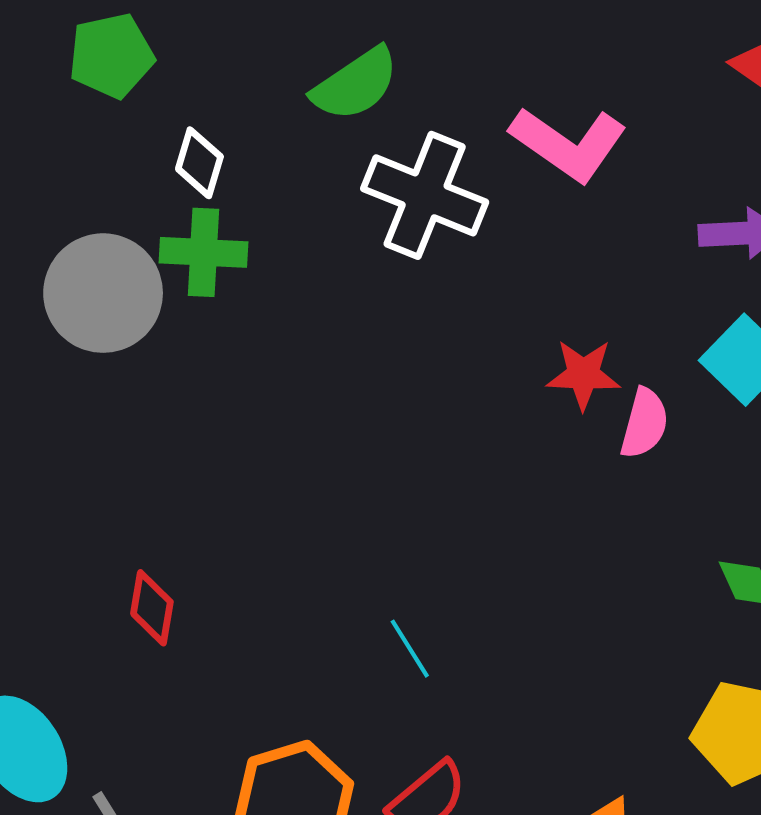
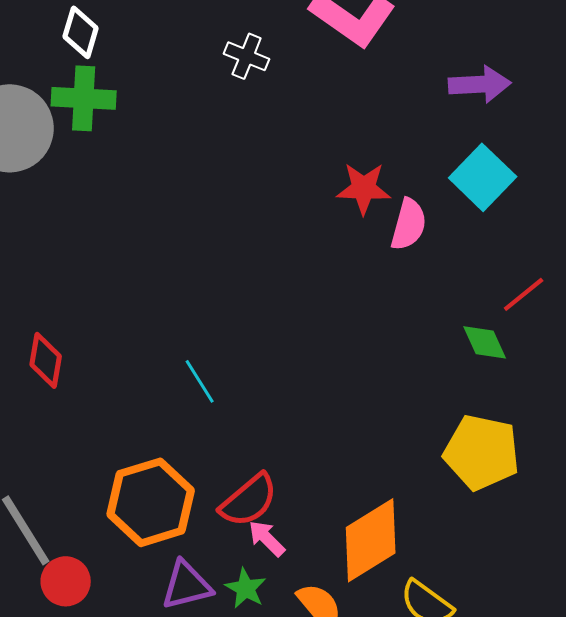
white cross: (425, 195) -> (247, 56), size x0.5
cyan line: (410, 649) -> (200, 381), moved

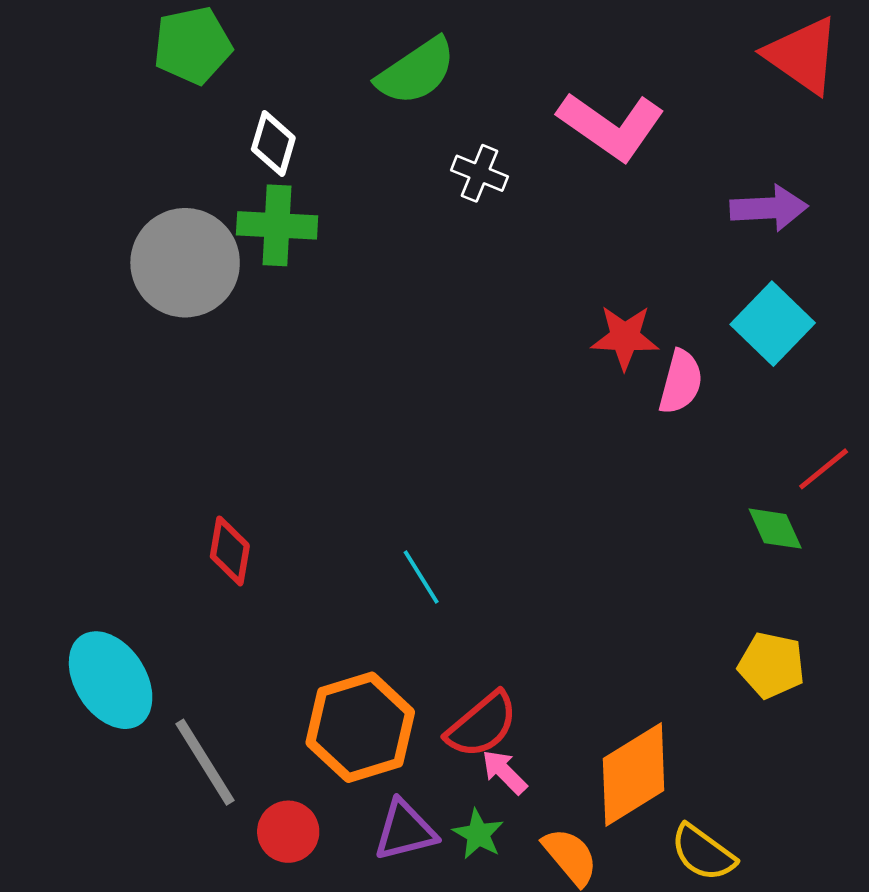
yellow pentagon: (482, 452) -> (771, 665), size x0.7
red circle: (66, 581) -> (288, 832), moved

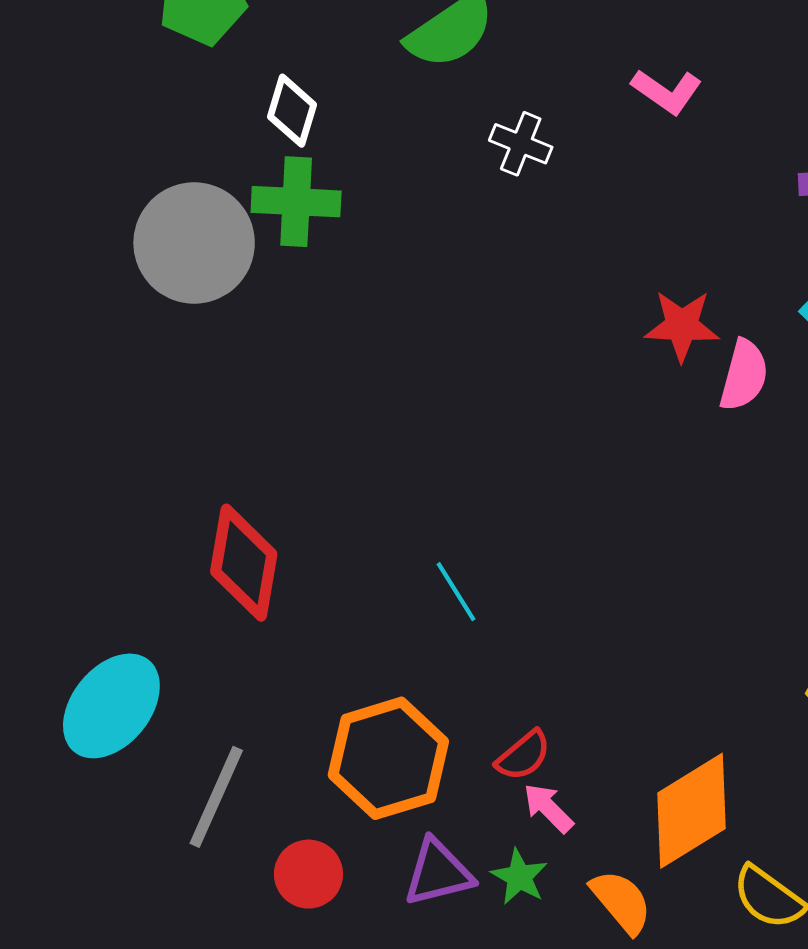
pink L-shape: (611, 126) -> (667, 91), size x0.6
red diamond: (230, 551) -> (244, 563), size x1.5
cyan ellipse: (111, 680) -> (111, 706), turned 72
red semicircle: (482, 725) -> (523, 756), size x0.7
gray line: (205, 762) -> (216, 797), turned 56

